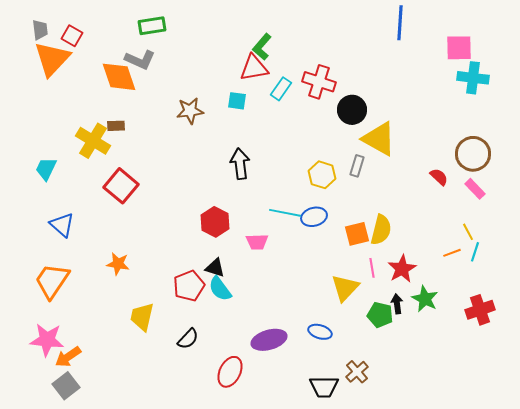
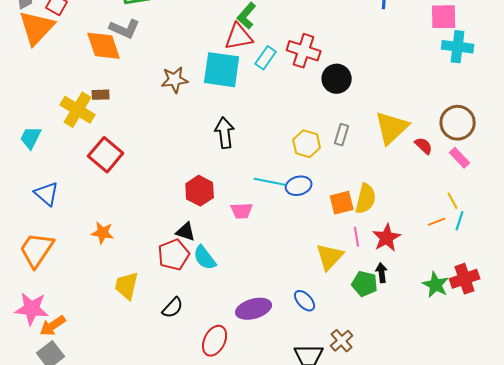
cyan square: (237, 101) -> (222, 70), size x2.0
yellow triangle: (379, 139) -> (392, 128), moved, turned 48
black triangle: (215, 268) -> (186, 232), moved
green star: (425, 299) -> (436, 285), moved
blue ellipse: (320, 332) -> (305, 301), turned 30

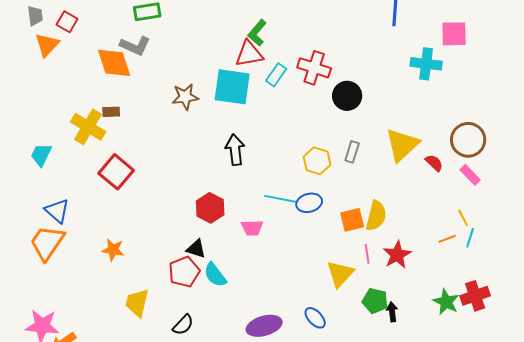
orange triangle: (37, 28) -> (47, 45), size x0.7
cyan cross: (458, 47) -> (426, 64), moved
orange trapezoid: (37, 250) -> (47, 243), moved
black arrow: (382, 273) -> (392, 312), moved

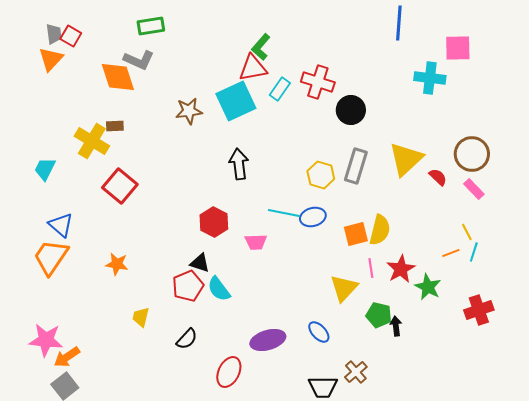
gray trapezoid: (35, 16) -> (54, 34), moved
cyan square: (232, 87) -> (236, 101), turned -33
gray rectangle: (352, 152) -> (356, 166), size x1.6
green star: (446, 302) -> (428, 287), moved
yellow trapezoid: (137, 303) -> (141, 317), size x0.7

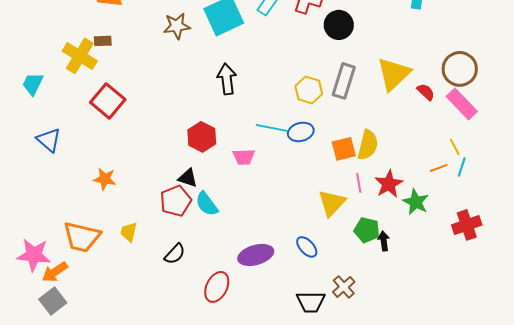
pink rectangle: (474, 189) -> (462, 104), size x1.5
orange trapezoid: (51, 257) -> (82, 237), moved, turned -111

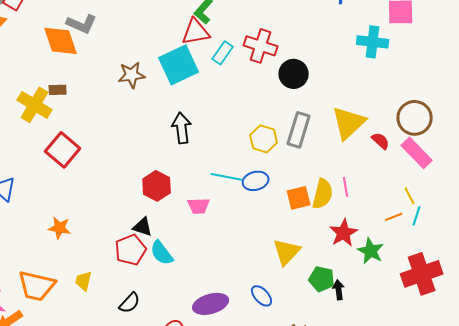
pink line: (359, 183) -> (346, 187), moved
red cross: (467, 225) -> (422, 274), size x1.4

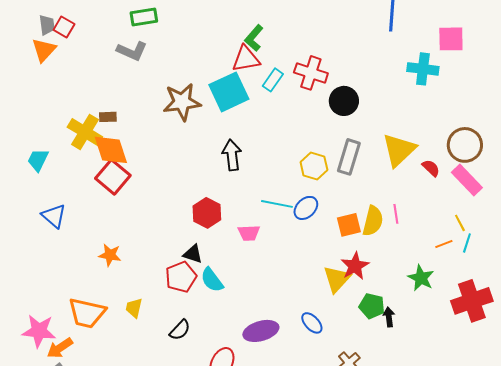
orange diamond: (61, 41) -> (111, 150), moved
brown star: (132, 75) -> (182, 102), size x1.4
blue ellipse: (256, 181) -> (306, 208), turned -30
red star: (344, 233) -> (355, 266), moved

